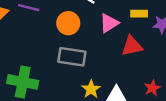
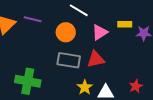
red triangle: (132, 46) -> (96, 59), moved

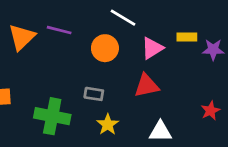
gray rectangle: (69, 60) -> (94, 94), moved, size x0.6
red star: (136, 86) -> (210, 111), moved
yellow star: (85, 87) -> (108, 124), moved

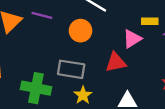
pink triangle: (152, 48) -> (132, 39), moved
gray rectangle: (94, 94) -> (71, 69), size x1.6

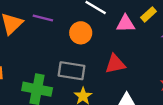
yellow rectangle: (150, 21) -> (149, 14), moved, turned -42
pink triangle: (132, 39) -> (126, 24), moved, turned 30

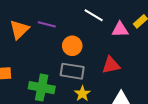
orange circle: (81, 33) -> (72, 46), moved

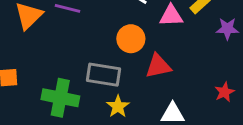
orange circle: (72, 46) -> (131, 39), moved

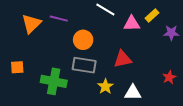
orange circle: (131, 39) -> (83, 40), moved
yellow star: (118, 106) -> (105, 86), moved

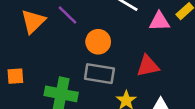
purple line: (59, 19) -> (68, 15), turned 30

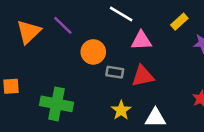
pink triangle: (159, 21) -> (141, 41), moved
gray rectangle: (99, 74) -> (115, 72), moved, size x0.6

